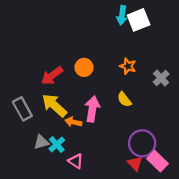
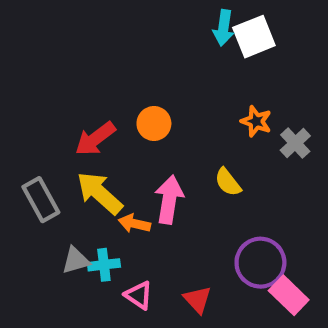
orange star: (128, 66) -> (256, 121), moved
cyan cross: (57, 144) -> (104, 265), turned 35
red triangle: (135, 163) -> (197, 300), moved

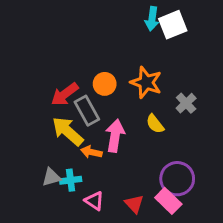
orange star: (256, 121) -> (146, 82), moved, size x1.5
gray cross: (295, 143) -> (186, 103), moved
gray rectangle: (41, 200) -> (87, 111), moved
pink rectangle: (289, 295) -> (168, 201), moved

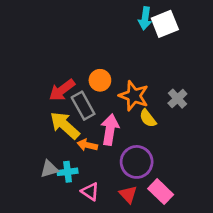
orange star: (146, 82) -> (134, 96), moved
purple circle: (177, 179) -> (137, 162), moved

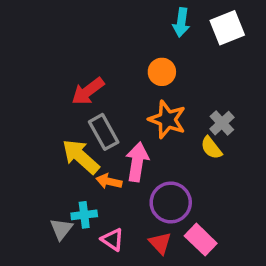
white square: (165, 24) -> (227, 28), moved
orange circle: (100, 80) -> (162, 72), moved
red arrow: (62, 90) -> (88, 91), moved
yellow semicircle: (148, 118) -> (211, 148), moved
gray triangle: (49, 169) -> (61, 229), moved, turned -36

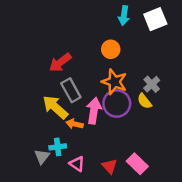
purple circle: (171, 202) -> (117, 103), moved

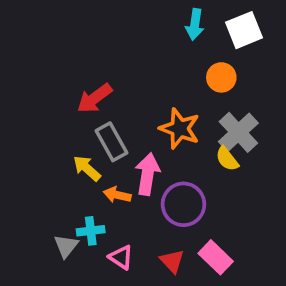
orange circle: (111, 49) -> (221, 77), moved
gray cross: (152, 84) -> (238, 132), size x1.5
purple circle: (117, 103) -> (183, 204), moved
yellow arrow: (55, 107) -> (87, 168), size x0.7

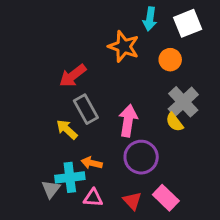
orange star: (180, 129) -> (124, 47), moved
pink arrow: (147, 174) -> (128, 121), moved
orange arrow: (117, 195) -> (92, 163), moved
cyan cross: (91, 231) -> (70, 177), size x1.4
pink triangle: (121, 257) -> (93, 198), turned -30

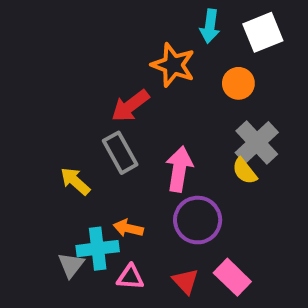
red arrow: (73, 76) -> (130, 106), moved
yellow arrow: (67, 129) -> (75, 181), moved

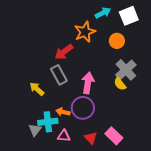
cyan arrow: (210, 26) -> (103, 13), turned -126
orange star: (173, 65) -> (85, 32), turned 30
purple circle: (198, 220) -> (83, 108), moved

